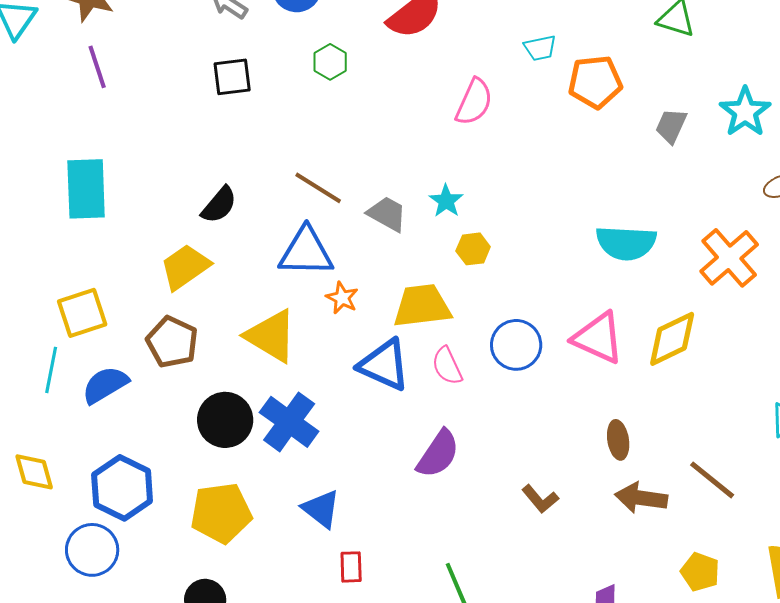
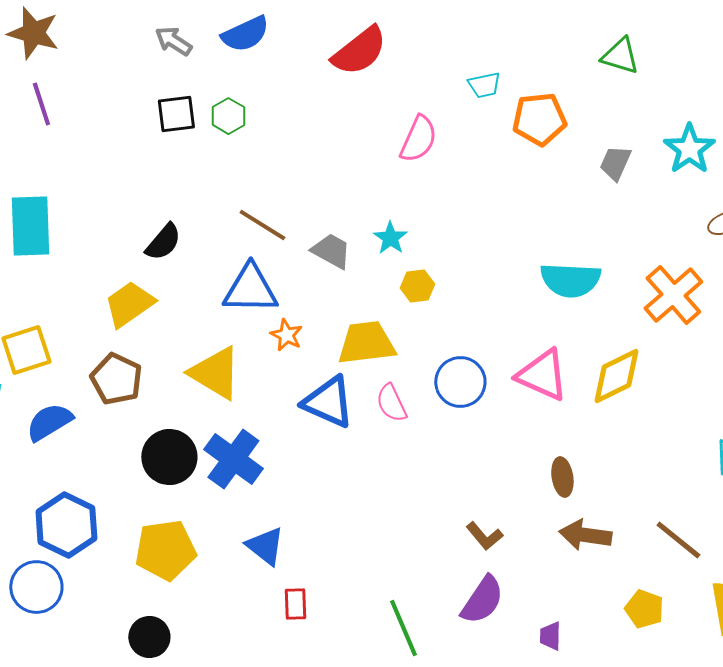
green hexagon: (330, 62) -> (228, 116), moved
purple semicircle: (438, 454) -> (482, 600), moved
brown line: (712, 480) -> (678, 540), moved

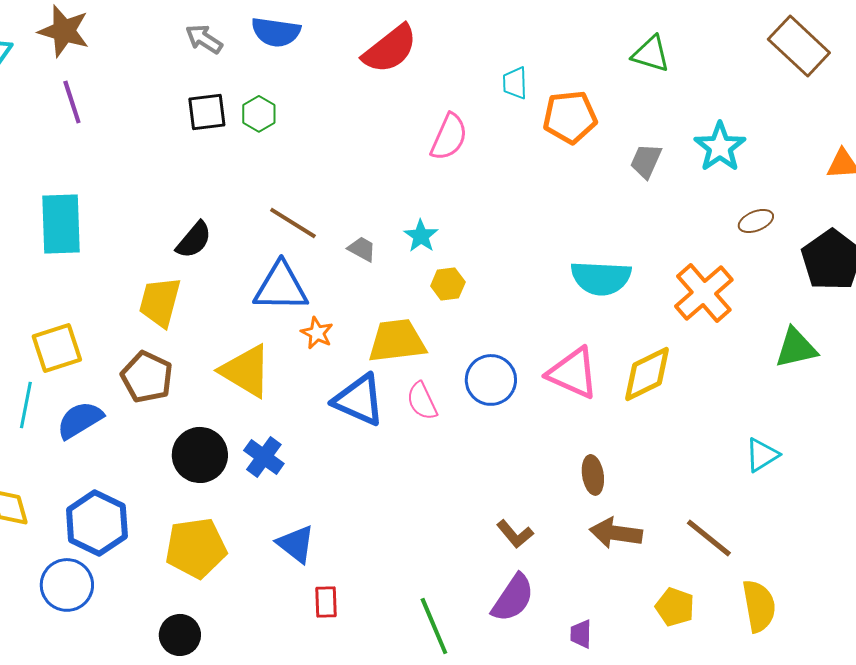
blue semicircle: (245, 34) -> (276, 32), turned 33
cyan trapezoid: (484, 85) -> (515, 83), turned 100
gray trapezoid: (331, 251) -> (362, 249), size x0.7
yellow trapezoid: (129, 304) -> (160, 302), turned -40
blue cross: (233, 459) -> (264, 457), size x0.7

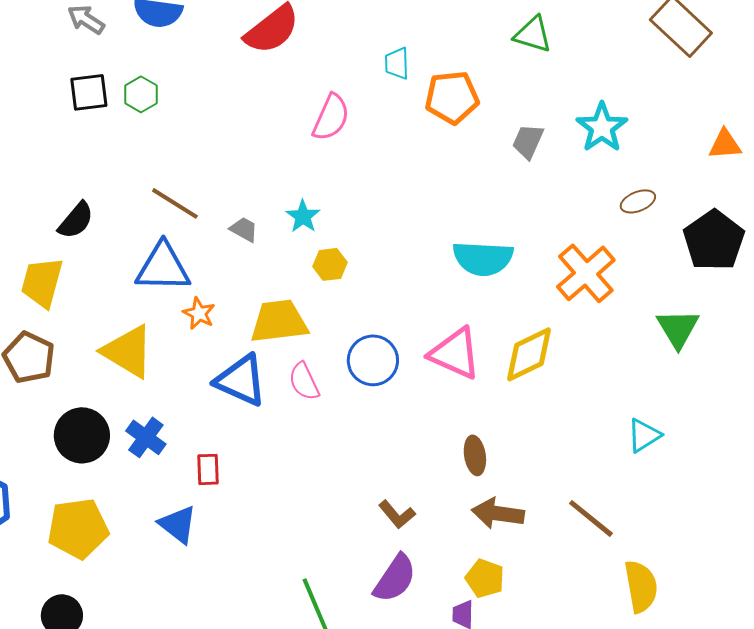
green triangle: (796, 348) -> (678, 328), turned -48
red rectangle: (326, 602) -> (208, 469), moved
yellow pentagon: (675, 607) -> (485, 578), moved

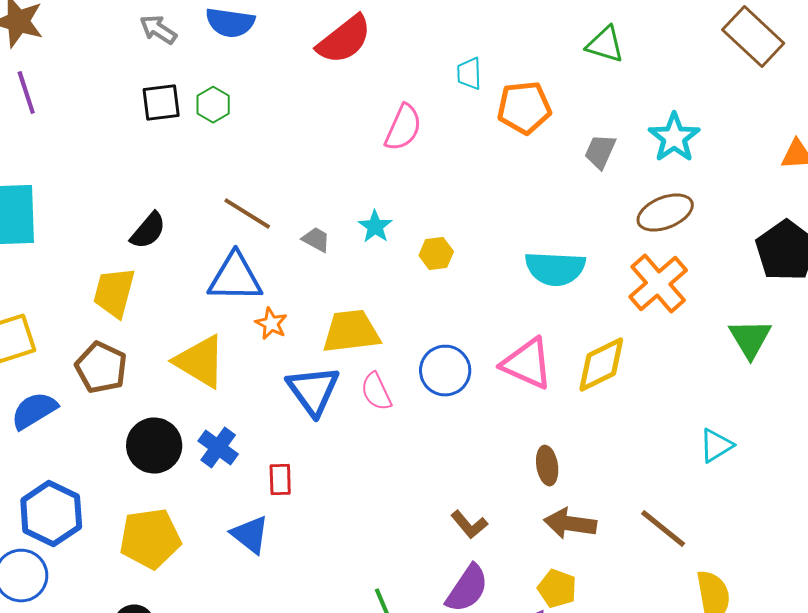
brown ellipse: (638, 201) -> (665, 213), moved, size x1.6
yellow hexagon: (330, 264) -> (436, 254), moved
blue triangle: (241, 380) -> (313, 391), turned 30

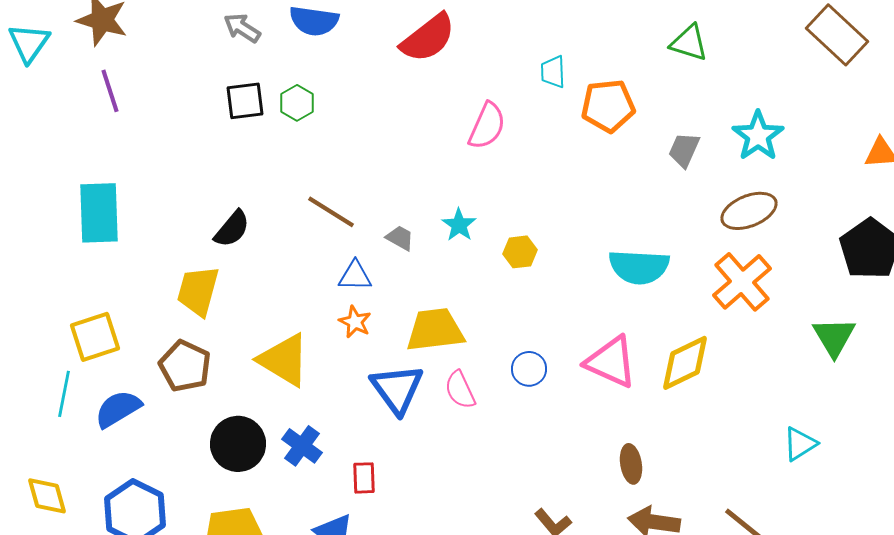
blue triangle: (235, 278) -> (355, 276), moved, size x0.6
blue circle: (445, 371) -> (529, 369), size x0.7

